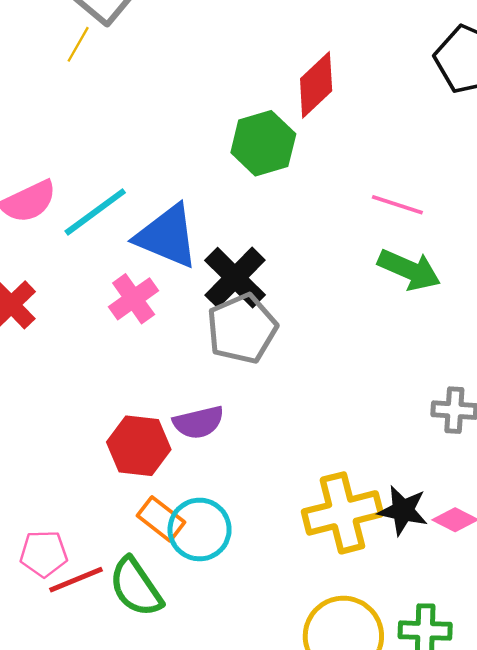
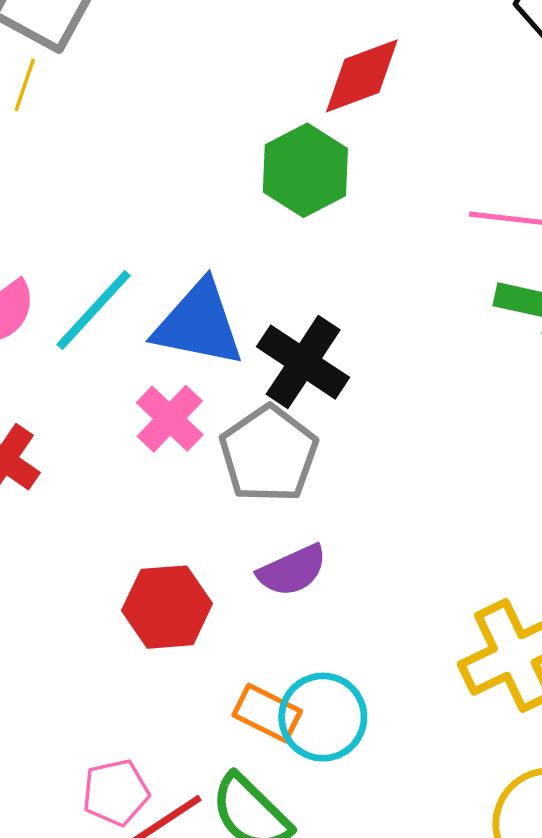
red diamond: (316, 85) -> (362, 76), turned 34
gray pentagon: (242, 329) -> (269, 454), moved
red hexagon: (139, 446) -> (167, 607), moved

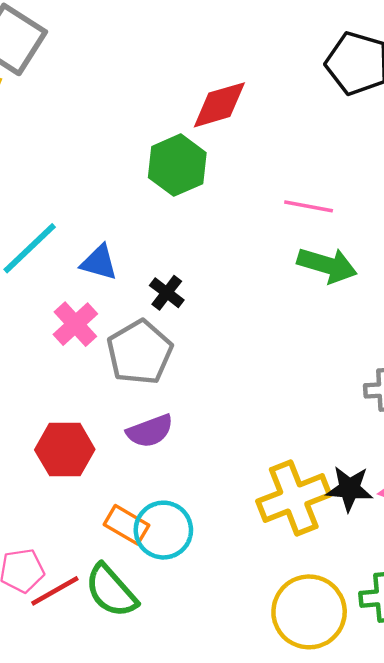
blue triangle: (199, 324) -> (99, 262), size x0.6
black cross: (303, 362) -> (167, 293), size x0.6

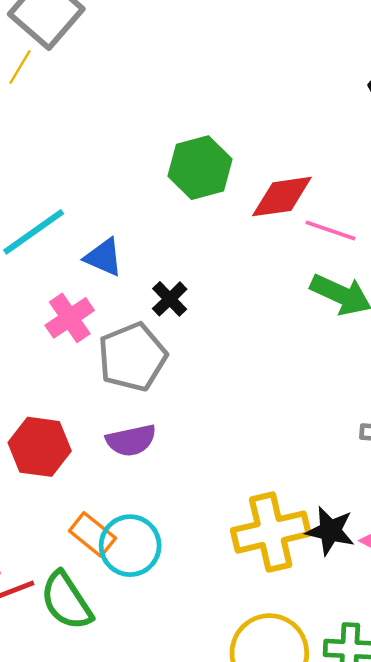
red diamond: (219, 105) -> (282, 197), moved

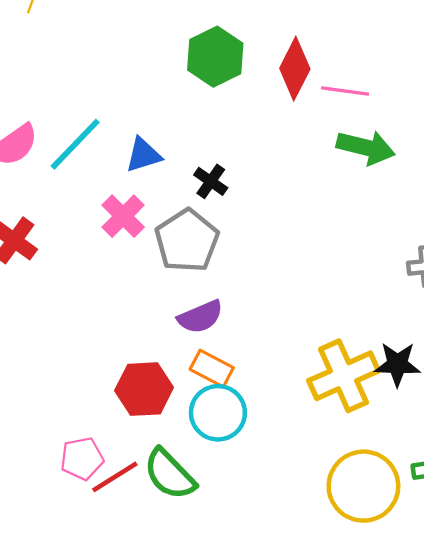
red diamond: (282, 197) -> (295, 69), turned -44
blue triangle: (104, 257) -> (143, 155), turned -30
red hexagon: (40, 447) -> (144, 389), moved
orange rectangle: (92, 535) -> (212, 368), moved

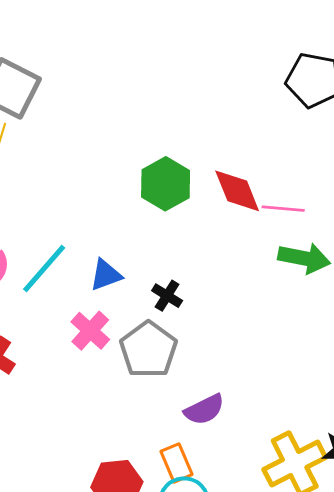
red diamond: (295, 69) -> (237, 191), turned -46
purple semicircle: (200, 317) -> (204, 410), moved
orange rectangle: (212, 368) -> (176, 463), turned 42

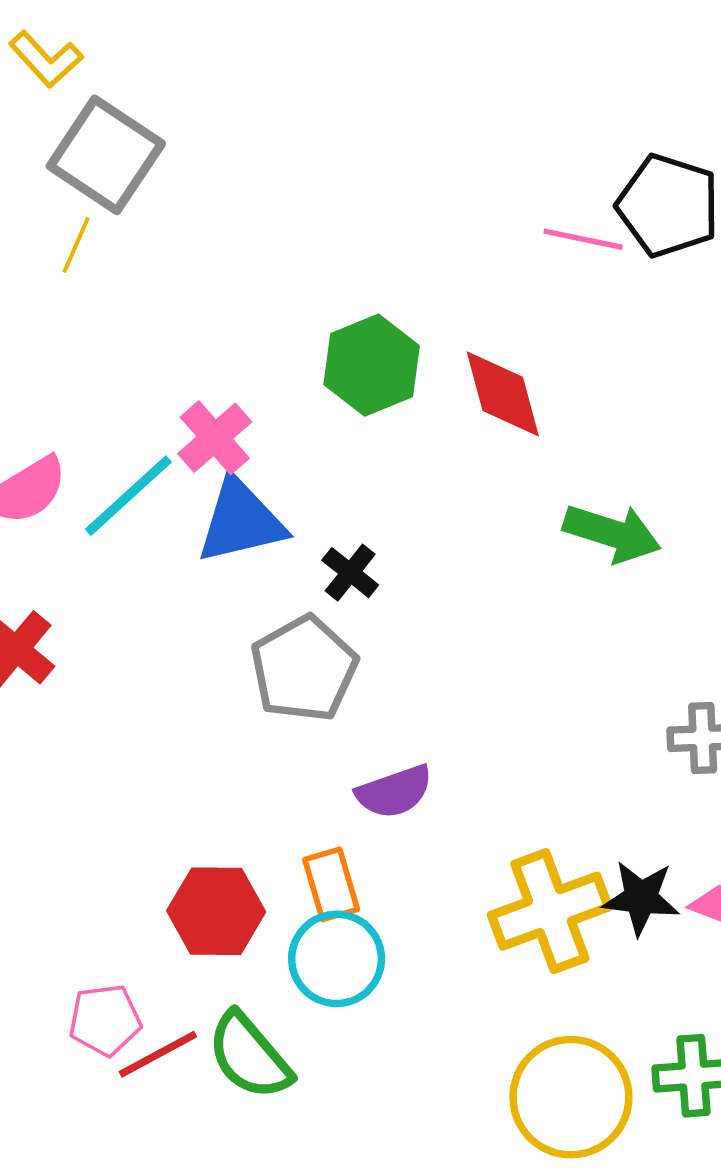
pink line: (283, 209) -> (583, 239), moved
blue triangle: (106, 275) -> (241, 521), size x1.5
pink cross: (90, 331) -> (215, 438), moved

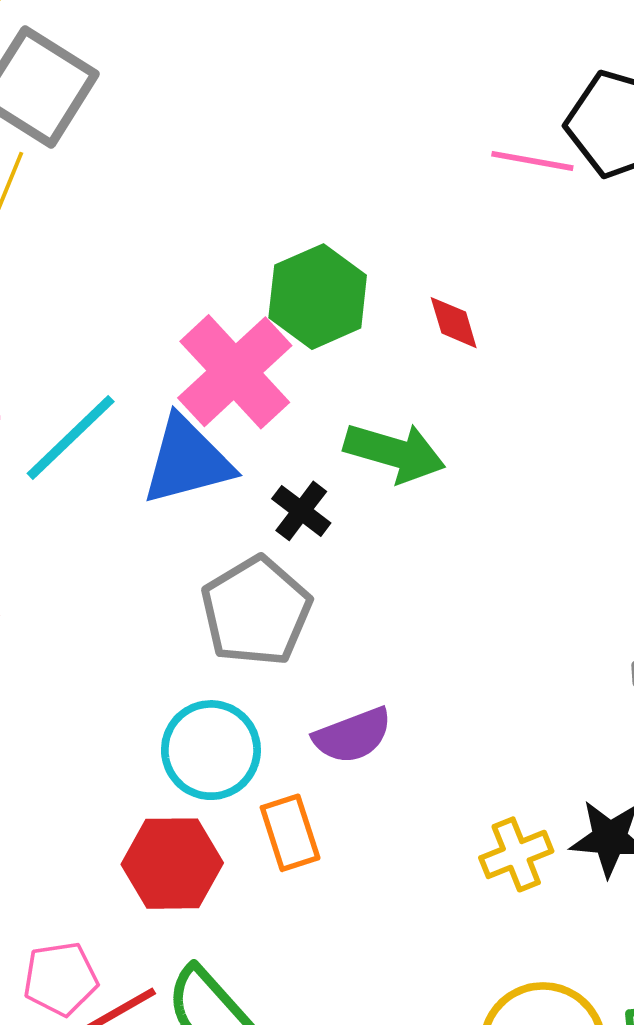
red diamond: (503, 394) -> (454, 323), size x0.6
pink cross: (215, 438) -> (235, 372), moved, size x1.5
green arrow: (612, 533) -> (395, 452), moved
yellow cross: (550, 911) -> (516, 854), size x0.6
cyan circle: (337, 959) -> (211, 750), moved

